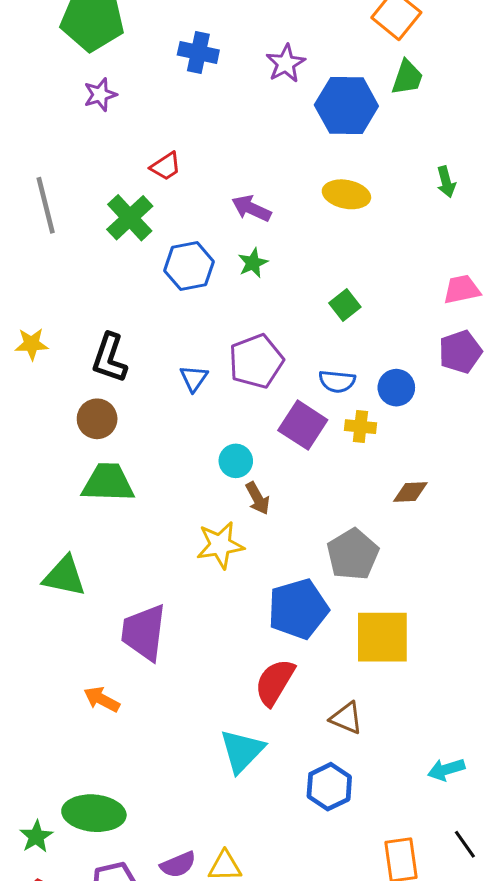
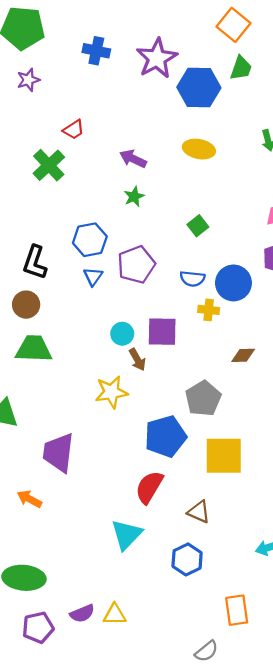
purple star: (286, 63) -> (157, 58), size x1.5
blue hexagon: (189, 266) -> (90, 240), moved
blue circle: (396, 388) -> (233, 283), size x1.4
purple square: (303, 425) -> (162, 332), moved, turned -32

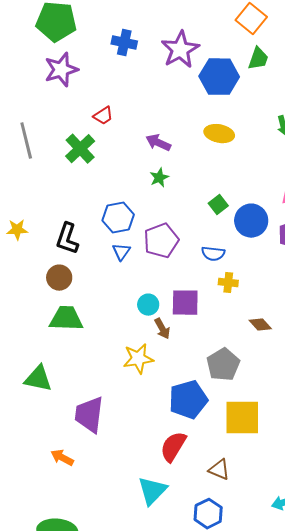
purple star: (28, 80) -> (61, 70), size x1.6
blue circle: (233, 283) -> (251, 221), moved
brown diamond: (243, 355) -> (260, 325), turned 50

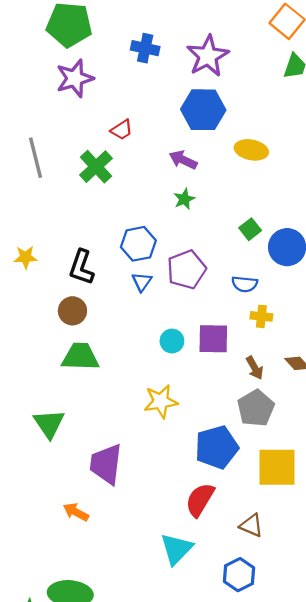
blue hexagon: (219, 77) -> (203, 110), moved
brown arrow: (162, 329) -> (255, 368), moved
green triangle: (38, 379) -> (49, 424), turned 44

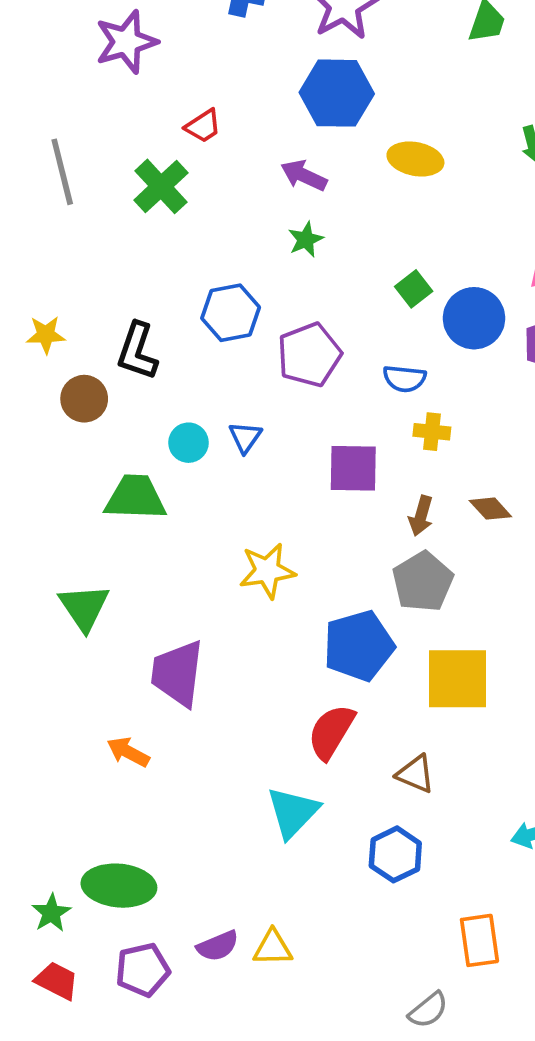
blue triangle: (142, 282) -> (245, 437), moved
brown circle: (72, 311) -> (84, 399), moved
cyan circle: (172, 341) -> (188, 443), moved
brown arrow: (255, 368) -> (421, 516), turned 45

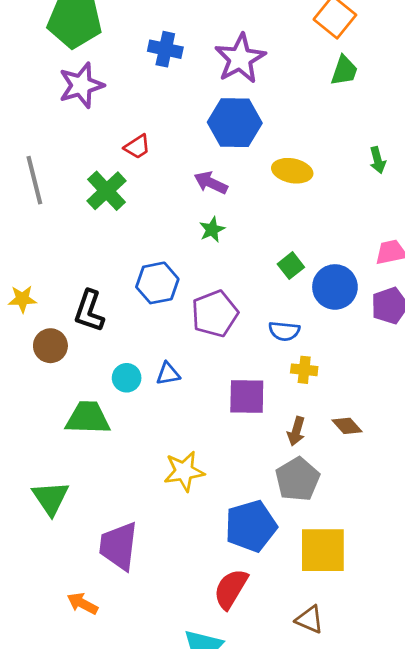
blue triangle: (245, 437) -> (168, 374), turned 45
brown triangle: (415, 774) -> (310, 620), moved

